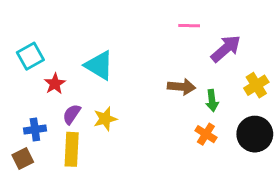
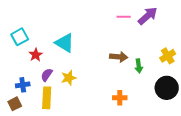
purple arrow: (226, 49) -> (148, 16), moved
orange cross: (206, 134) -> (120, 98), moved, turned -32

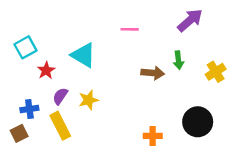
pink line: (124, 17) -> (130, 29), moved
green arrow: (139, 66) -> (178, 60), moved
black circle: (167, 88) -> (198, 122), moved
yellow rectangle: (47, 98) -> (60, 126), turned -30
orange cross: (120, 98) -> (153, 136), moved

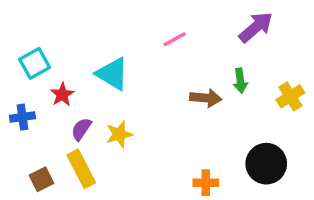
pink line: (130, 29) -> (175, 39), turned -30
blue cross: (29, 109) -> (22, 117), moved
brown square: (19, 133) -> (41, 179), moved

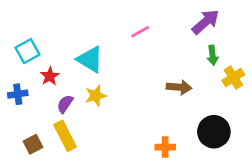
green arrow: (240, 81) -> (212, 55), moved
brown arrow: (206, 98) -> (179, 87), moved
yellow star: (119, 134) -> (96, 96), moved

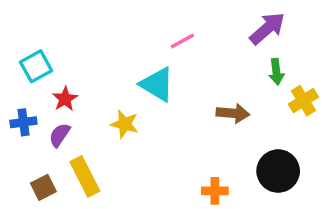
cyan triangle: (90, 59) -> (157, 84), moved
yellow star: (96, 96) -> (125, 124), turned 30
purple semicircle: (65, 104) -> (60, 135), moved

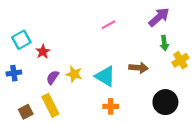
cyan triangle: (157, 84) -> (105, 76), moved
red star: (65, 99) -> (43, 52), moved
purple semicircle: (60, 135) -> (53, 77), moved
orange cross: (215, 191) -> (111, 106), moved

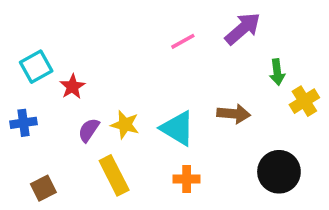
purple arrow: (159, 17) -> (243, 29), moved
yellow rectangle: (50, 105) -> (114, 175), moved

